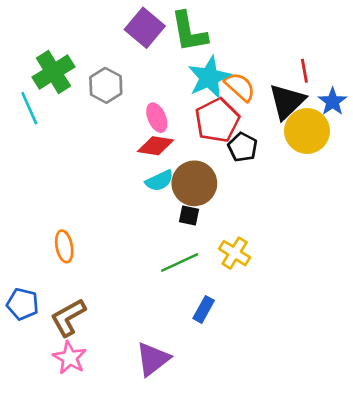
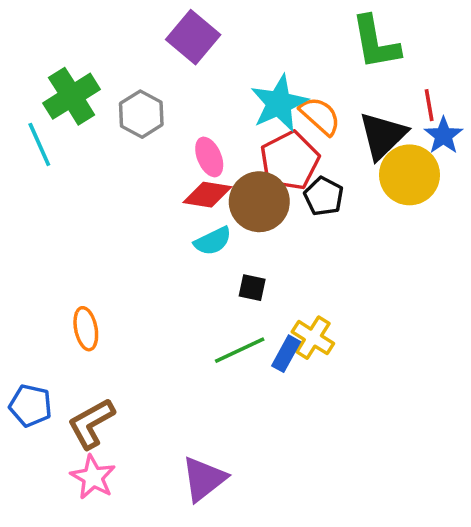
green L-shape: (189, 32) -> (376, 43), moved
red line: (304, 71) -> (429, 105), moved
brown circle: (194, 183) -> (259, 202), moved
blue rectangle: (204, 309) -> (286, 354), moved

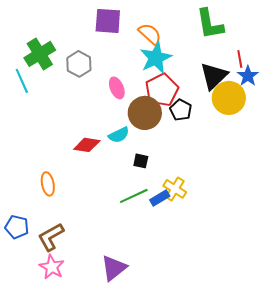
purple square: (193, 37) -> (108, 21), turned -36
orange semicircle: (320, 116) -> (150, 34), moved
red diamond: (207, 195) -> (87, 145), moved
blue rectangle: (286, 354) -> (160, 198), turned 30

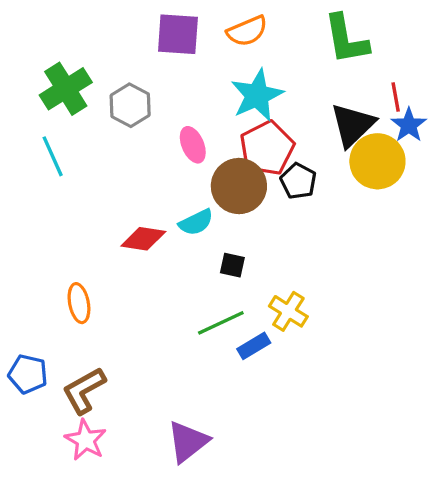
orange semicircle: (150, 34) -> (247, 31), moved, turned 115
cyan line: (22, 81) -> (53, 156), moved
blue rectangle: (160, 198) -> (254, 346), moved

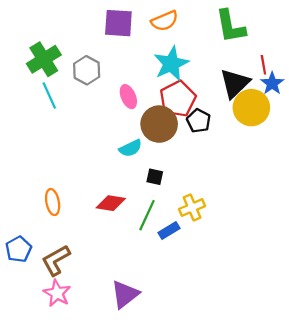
cyan line: (53, 156) -> (49, 95), moved
red diamond: (143, 239) -> (111, 203), moved
yellow cross: (288, 311) -> (192, 208), turned 35
green line: (221, 323) -> (147, 215), turned -40
blue pentagon: (28, 374) -> (19, 249), turned 30

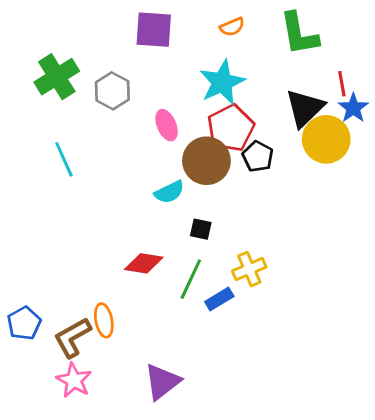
orange semicircle: (165, 21) -> (232, 27), moved, size x0.7
cyan line: (49, 95) -> (64, 159), moved
orange ellipse: (53, 202) -> (104, 320), moved

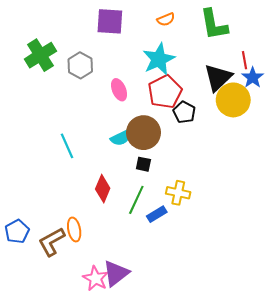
cyan line: (64, 159) -> (67, 146), moved
brown circle: (206, 161) -> (143, 133), moved
red diamond: (144, 263) -> (103, 189), turned -76
yellow cross: (249, 269) -> (178, 193), turned 35
pink star: (74, 380) -> (96, 278), moved

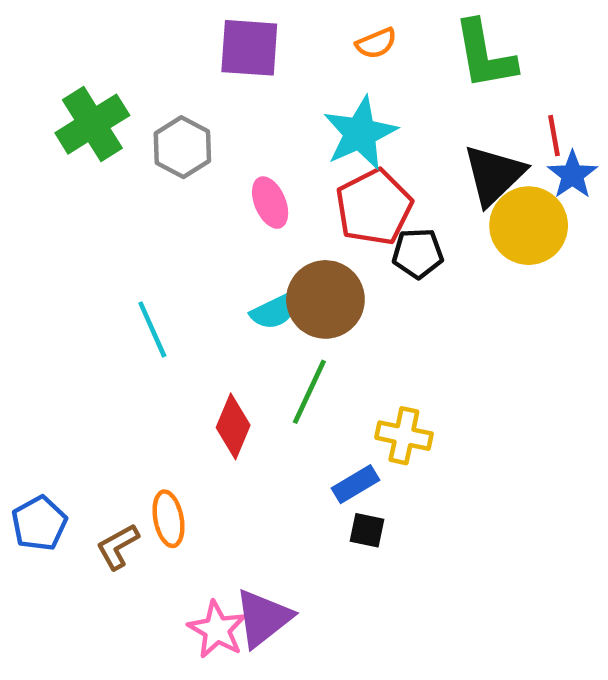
black pentagon: (184, 112) -> (418, 253), turned -30
black square: (143, 164) -> (367, 530), moved
green line: (136, 200) -> (309, 392), moved
brown L-shape: (52, 242) -> (118, 546), size x0.7

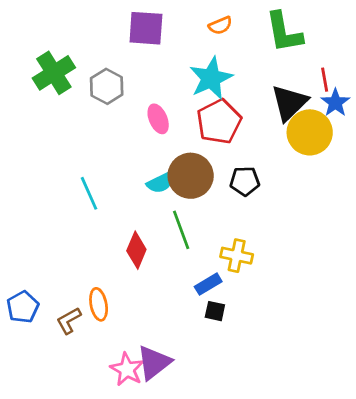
black pentagon: (418, 253) -> (245, 181), moved
green line: (309, 392) -> (181, 230), turned -45

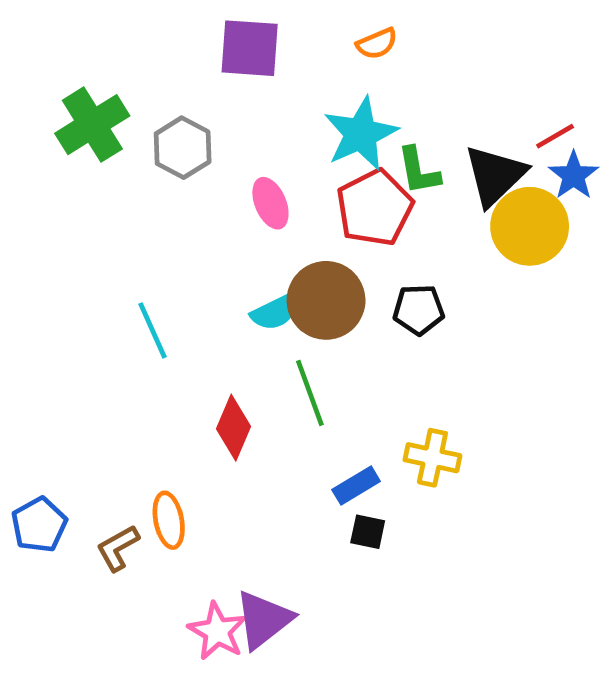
green L-shape: (284, 32) -> (419, 171), moved, size x0.7
red line: (325, 80) -> (555, 136), turned 70
yellow cross: (237, 256) -> (432, 458), moved

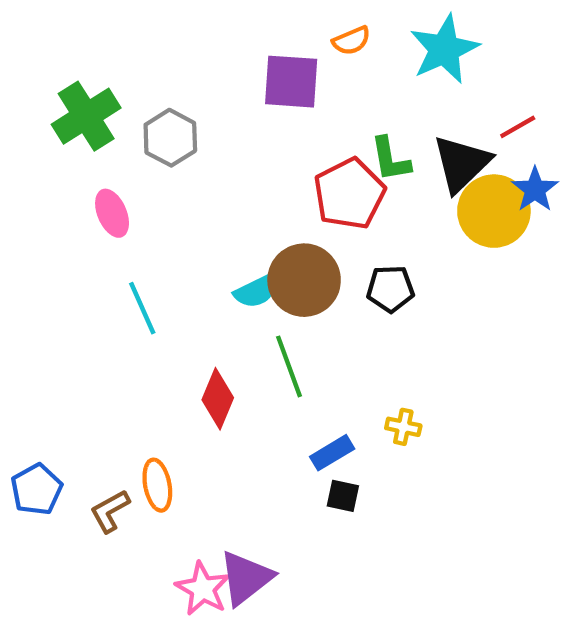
purple square: (250, 48) -> (291, 82), moved
cyan star: (361, 134) -> (444, 49), moved
blue star: (574, 175) -> (535, 189), moved
pink ellipse: (270, 203) -> (112, 213), moved
yellow cross: (432, 458) -> (403, 427), size x0.7

